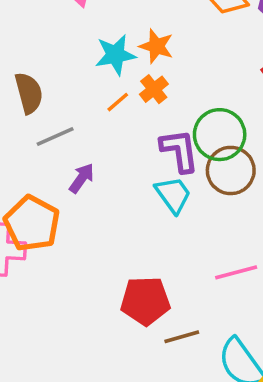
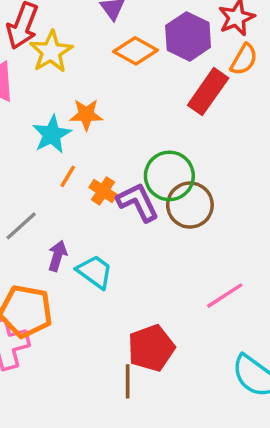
orange cross: (154, 89) -> (103, 191), moved
cyan trapezoid: (173, 195) -> (95, 272), moved
brown line: (182, 337) -> (128, 381), moved, turned -56

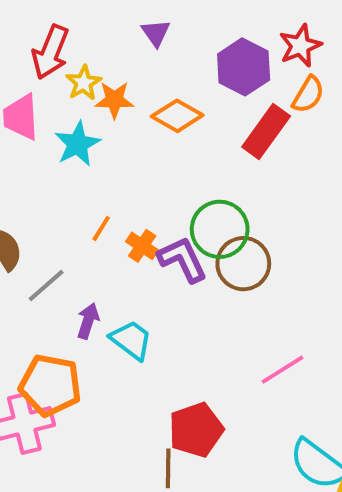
orange diamond: (135, 51) -> (177, 116), moved
yellow star: (51, 52) -> (84, 83), size x0.7
orange star: (86, 115) -> (114, 100), moved
cyan star: (52, 134) -> (77, 144), moved

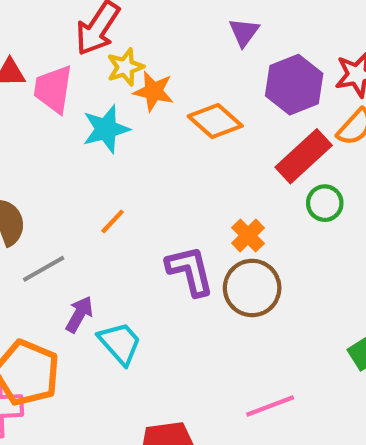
purple triangle: (156, 33) -> (244, 32), moved
green circle: (220, 229) -> (325, 203), moved, size x0.6
orange cross: (142, 246) -> (248, 235), moved

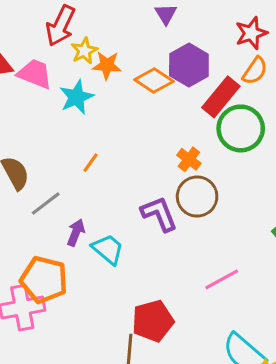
purple hexagon: (294, 85) -> (189, 65), moved
pink trapezoid: (53, 89) -> (35, 74), turned 111
green circle: (325, 203) -> (241, 128), size x1.8
purple L-shape: (190, 271) -> (159, 214), moved

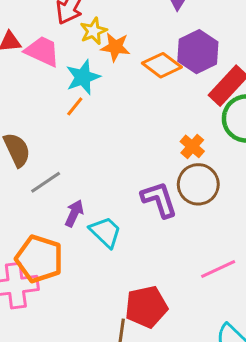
orange line: (90, 163) -> (75, 106), moved

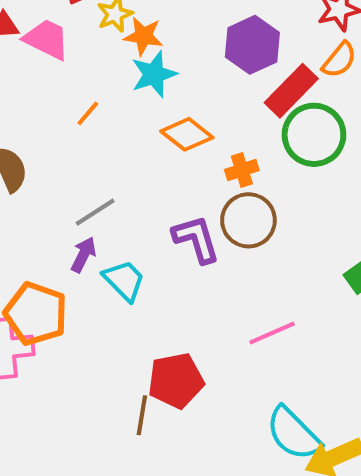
orange diamond: (162, 65) -> (187, 134), moved
cyan star: (83, 77) -> (154, 74), moved
orange cross: (192, 146) -> (242, 170), turned 30
gray line: (46, 182) -> (95, 212), moved

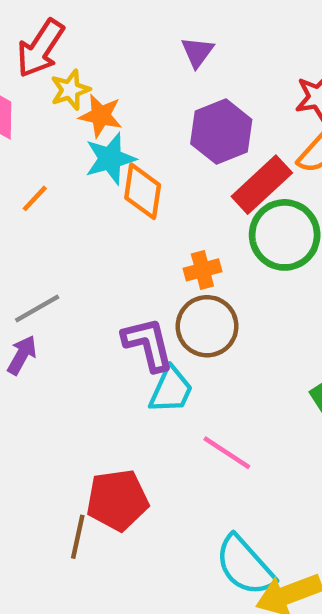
orange diamond: (187, 134) -> (143, 191), moved, turned 57
cyan trapezoid: (124, 280) -> (171, 390), moved, turned 66
pink line: (272, 333) -> (227, 453), turned 54

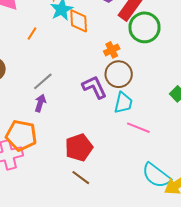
cyan trapezoid: (171, 390) -> (123, 103), moved
red pentagon: (117, 500) -> (79, 147), moved
brown line: (78, 537) -> (81, 178), turned -54

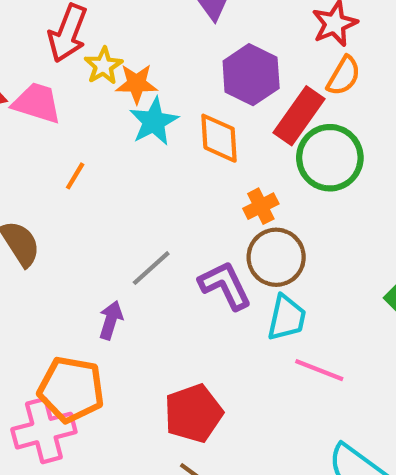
orange diamond: (79, 21) -> (219, 138), moved
orange line: (32, 33) -> (75, 176), moved
gray line: (43, 81) -> (151, 268), moved

